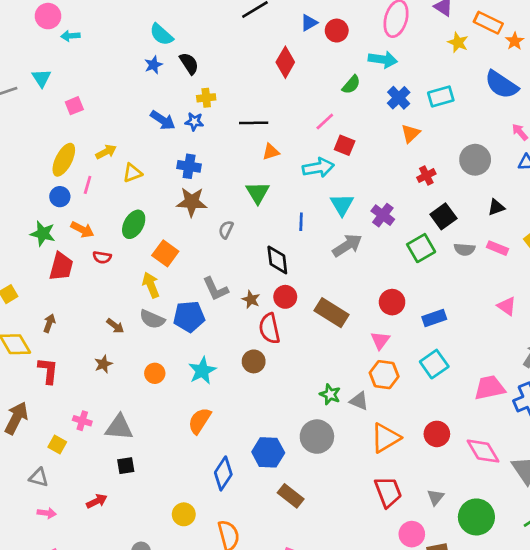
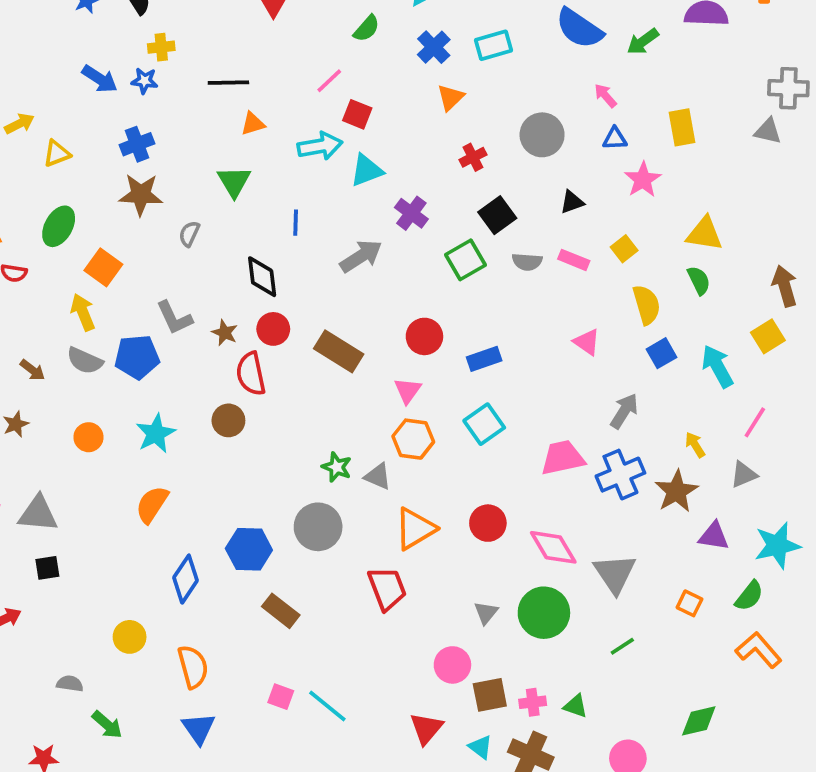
blue cross: (189, 166) -> (137, 144), turned -30
cyan triangle: (342, 205) -> (367, 170), moved, turned 40
red trapezoid: (388, 492) -> (387, 588), moved
green circle: (476, 517) -> (544, 613), moved

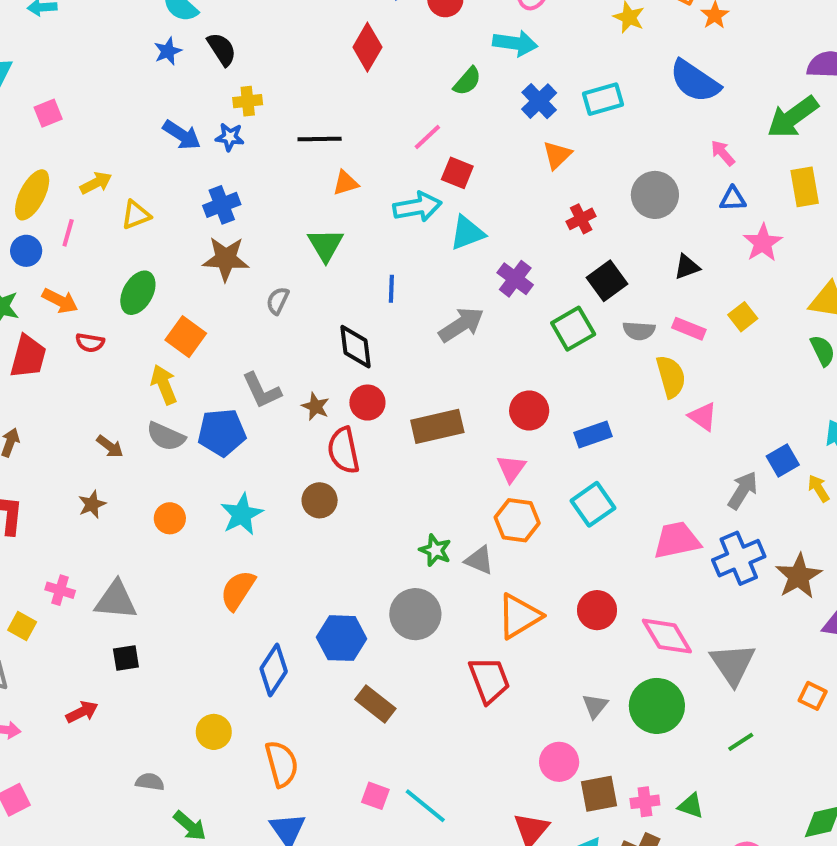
green arrow: (643, 42) -> (793, 117), moved, size x1.5
yellow semicircle: (647, 305) -> (671, 377), moved
brown rectangle: (339, 351) -> (437, 426), turned -45
blue square: (661, 353) -> (783, 460), moved
yellow arrow: (695, 445) -> (819, 488), moved

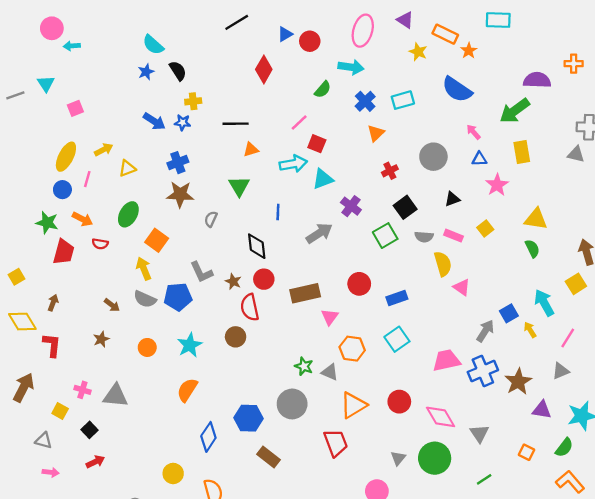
pink triangle: (511, 468) -> (330, 317), moved
black square: (126, 658) -> (90, 430), moved, turned -35
gray triangle: (733, 664) -> (479, 433), size x0.7

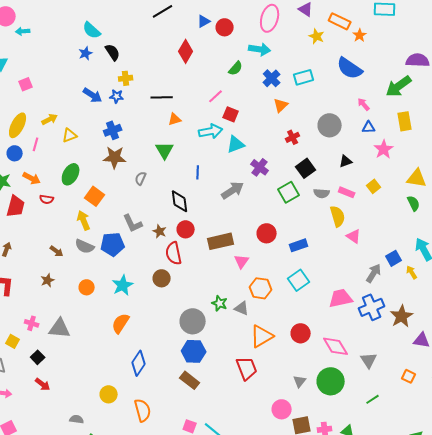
gray circle: (292, 404) -> (193, 321), moved
blue hexagon: (249, 418) -> (194, 351), moved
red arrow: (95, 462) -> (43, 384), turned 63

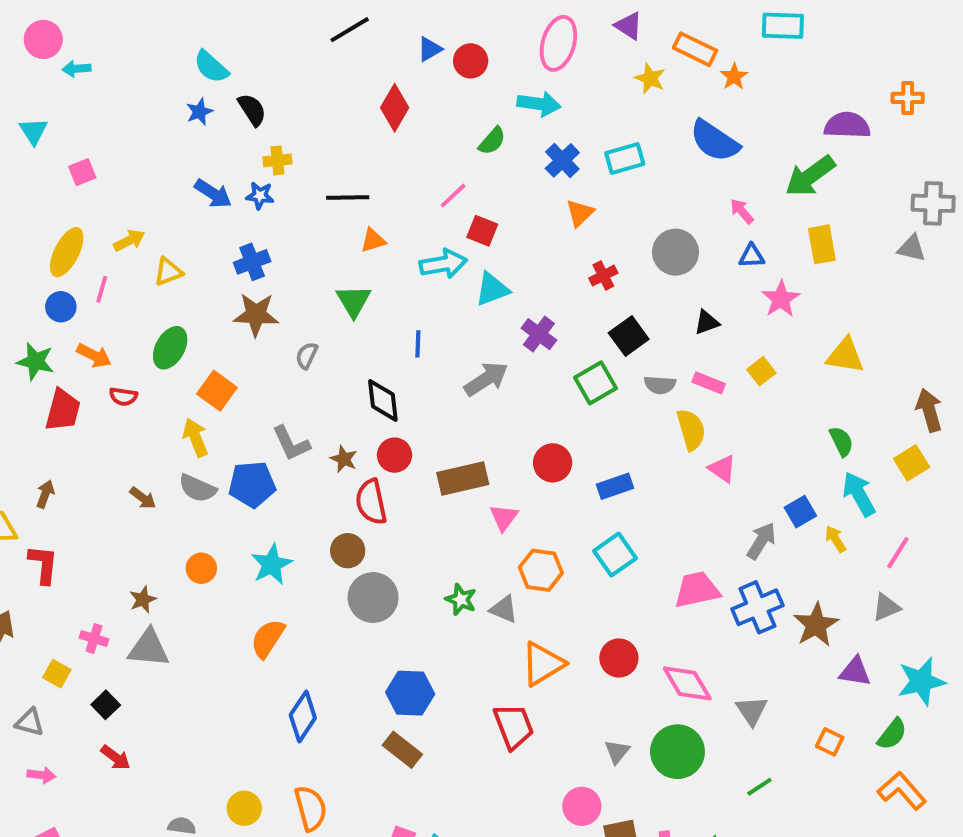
green semicircle: (414, 203) -> (841, 441), moved
brown star: (48, 280) -> (143, 599), moved
gray circle: (193, 321) -> (373, 598), moved
yellow circle: (109, 394) -> (244, 808), moved

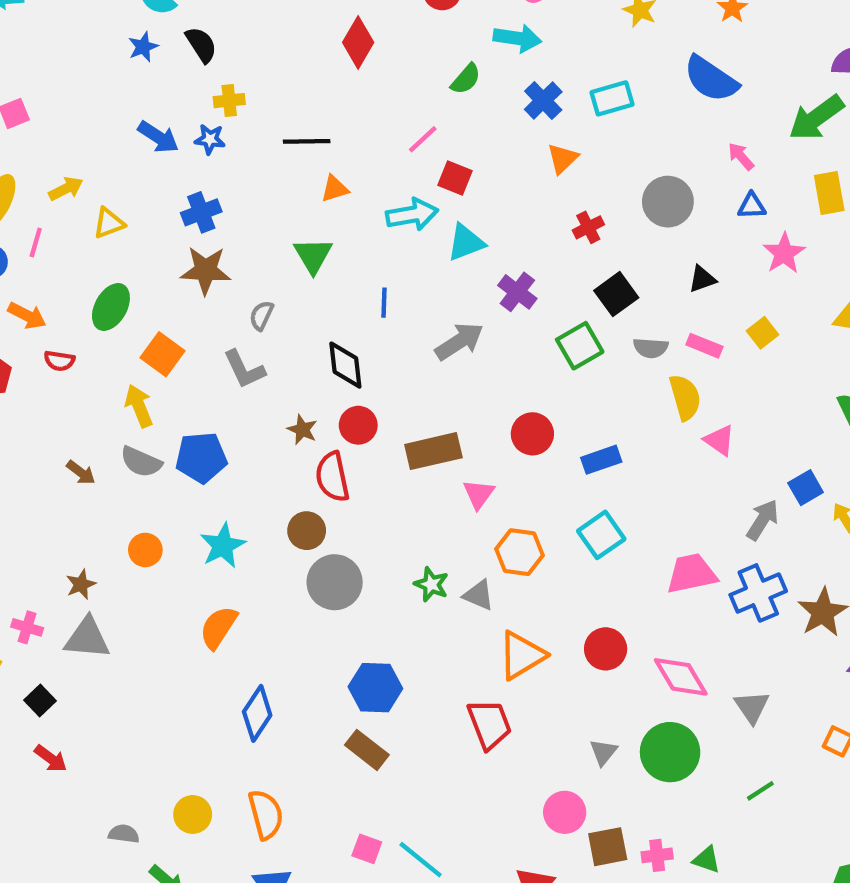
gray L-shape: (291, 443) -> (244, 369), moved

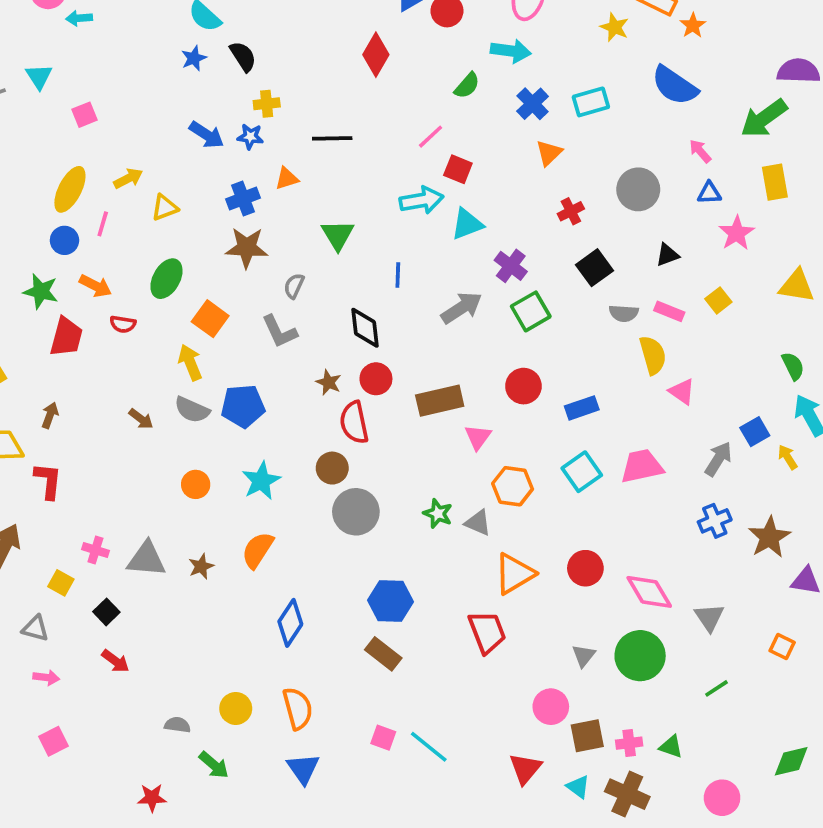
orange triangle: (335, 189) -> (287, 178), moved
green square: (580, 346) -> (531, 311), moved
pink trapezoid: (692, 574) -> (642, 466), moved
brown star: (81, 584) -> (201, 566), moved
blue cross: (758, 593) -> (715, 521), size x0.7

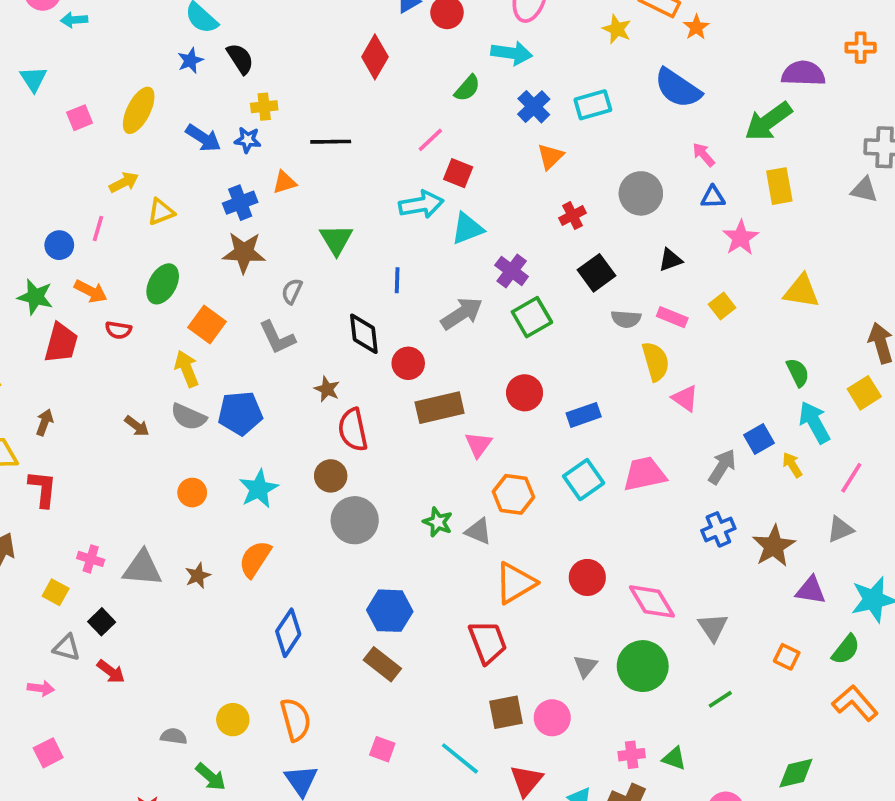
yellow ellipse: (70, 189) -> (139, 110), moved
red circle: (376, 379) -> (408, 363), moved
gray triangle: (35, 628) -> (67, 648), moved
brown square: (587, 736) -> (506, 712), moved
cyan line: (429, 747) -> (460, 758), moved

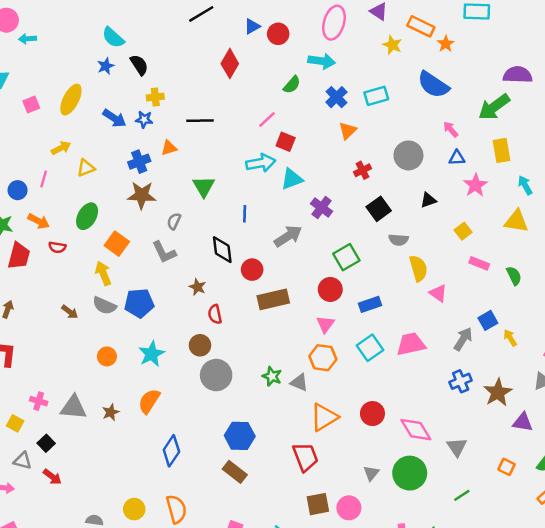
green square: (532, 317) -> (346, 257), moved
pink rectangle: (672, 317) -> (479, 263), moved
cyan arrow: (814, 422) -> (525, 185), moved, size x0.7
red semicircle: (353, 430) -> (215, 314), size x0.7
pink triangle: (478, 445) -> (325, 324), moved

